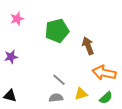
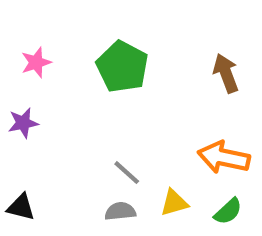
pink star: (17, 19) -> (36, 62), moved
green pentagon: (57, 31) -> (122, 67), turned -30
brown arrow: (88, 46) -> (226, 73), moved

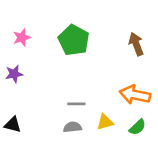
gray line: (127, 173) -> (76, 104), turned -42

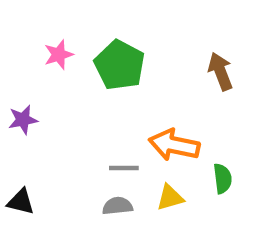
pink star: (22, 38) -> (59, 55), moved
orange arrow: (135, 95) -> (174, 145), moved
green semicircle: (137, 127) -> (223, 179), moved, turned -54

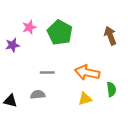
purple star: (23, 120) -> (12, 45), moved
gray line: (124, 168) -> (47, 72), moved
gray semicircle: (117, 206) -> (38, 95), moved

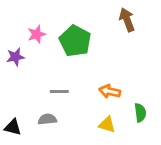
brown arrow: (110, 36) -> (127, 20), moved
orange arrow: (87, 72) -> (110, 91), size x0.7
yellow triangle: (85, 99) -> (107, 125), turned 32

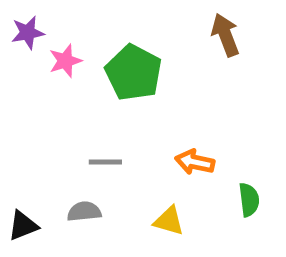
purple star: (15, 57) -> (28, 33), moved
yellow triangle: (107, 125) -> (169, 221), moved
black triangle: (13, 127) -> (23, 226), turned -36

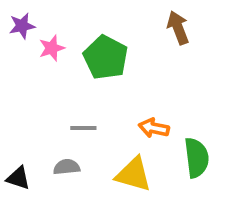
green semicircle: (249, 200) -> (197, 158), size x1.5
yellow triangle: (169, 221) -> (133, 174), size x1.5
black triangle: (23, 226) -> (18, 178), turned 40

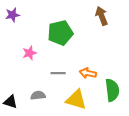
pink star: (52, 48) -> (29, 53), moved
green pentagon: (106, 57) -> (60, 33), turned 30
gray line: (83, 128) -> (58, 73), moved

